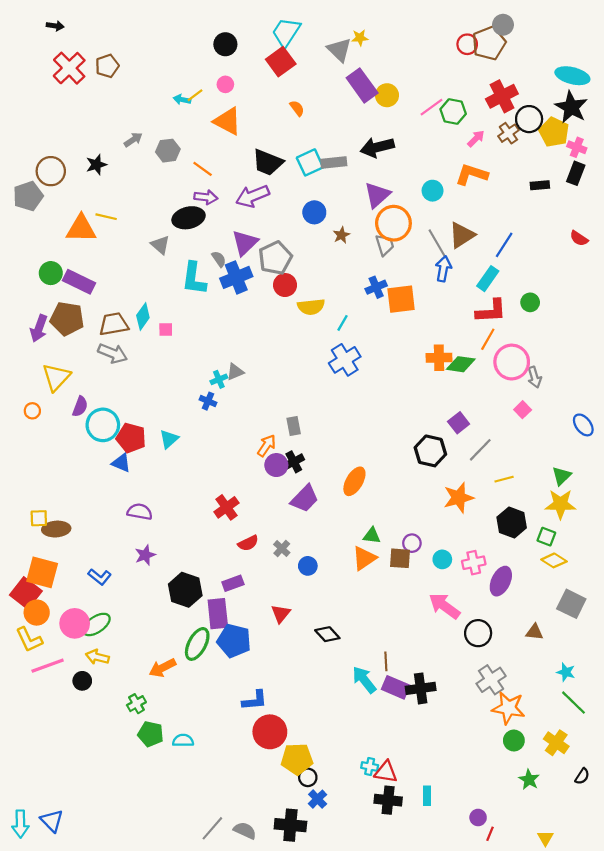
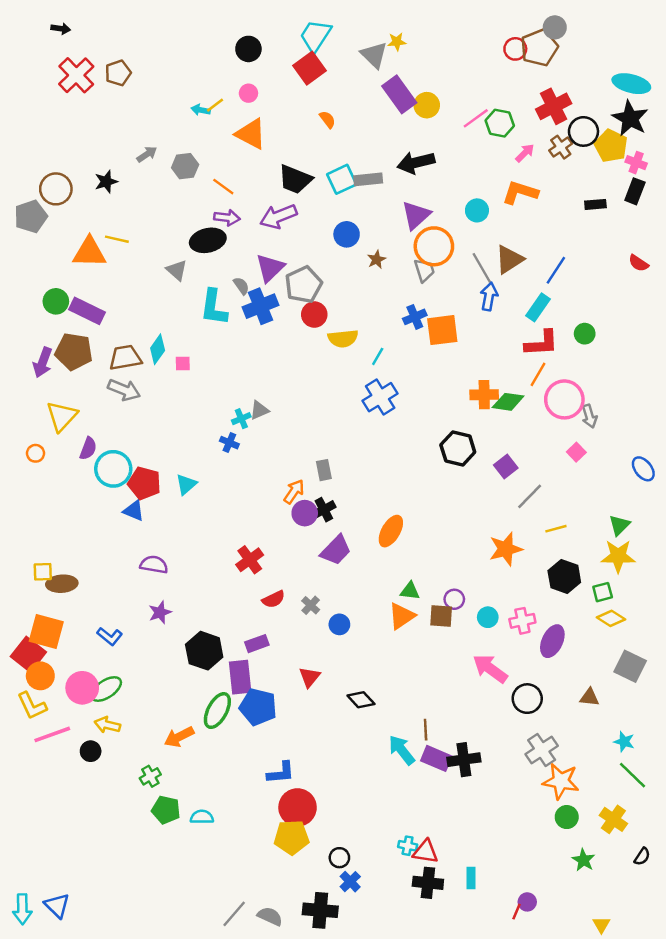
black hexagon: (430, 451) -> (458, 449), moved
green square: (546, 537) -> (603, 592), turned -36
yellow pentagon: (297, 759) -> (292, 837), moved
red line: (490, 834) -> (516, 912), moved

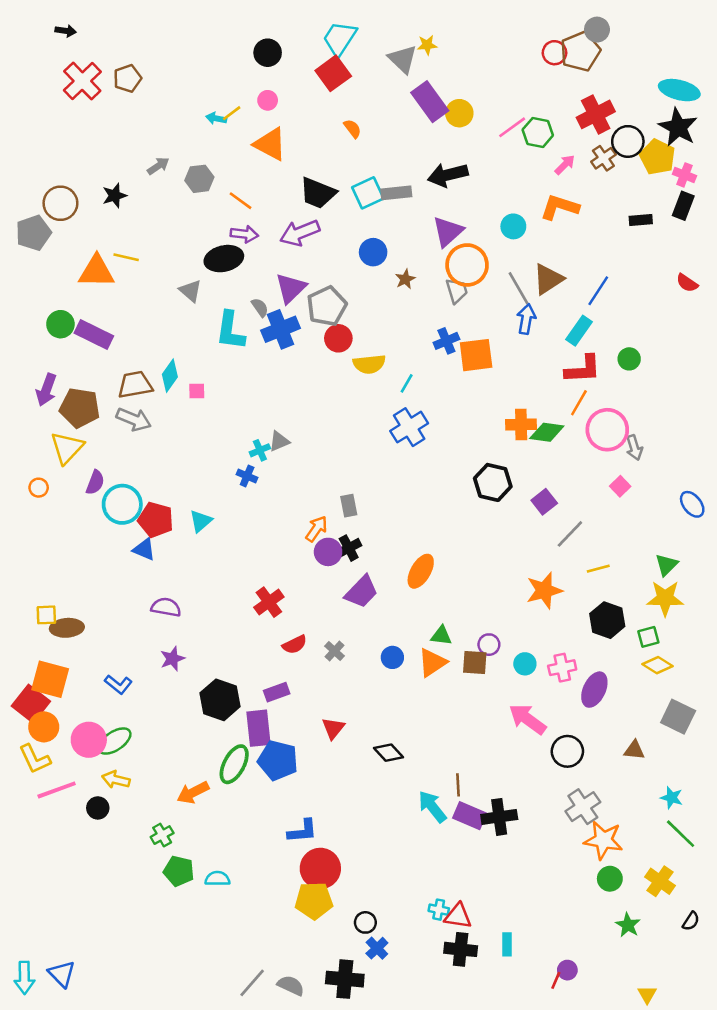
brown pentagon: (74, 352) -> (80, 408), moved
blue circle: (339, 624) -> (392, 657), moved

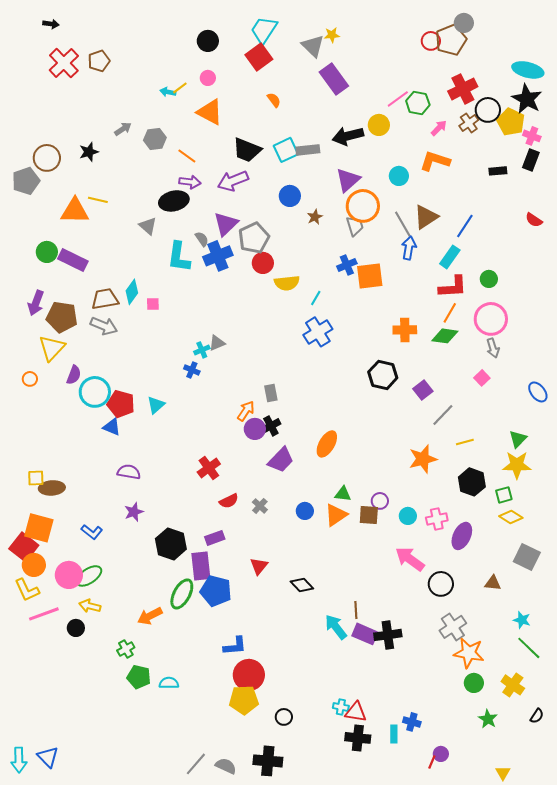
yellow circle: (459, 113) -> (379, 125), moved
pink circle: (607, 430) -> (491, 319), moved
green diamond: (547, 432) -> (445, 336), moved
blue cross: (377, 948) -> (412, 722), moved, turned -30

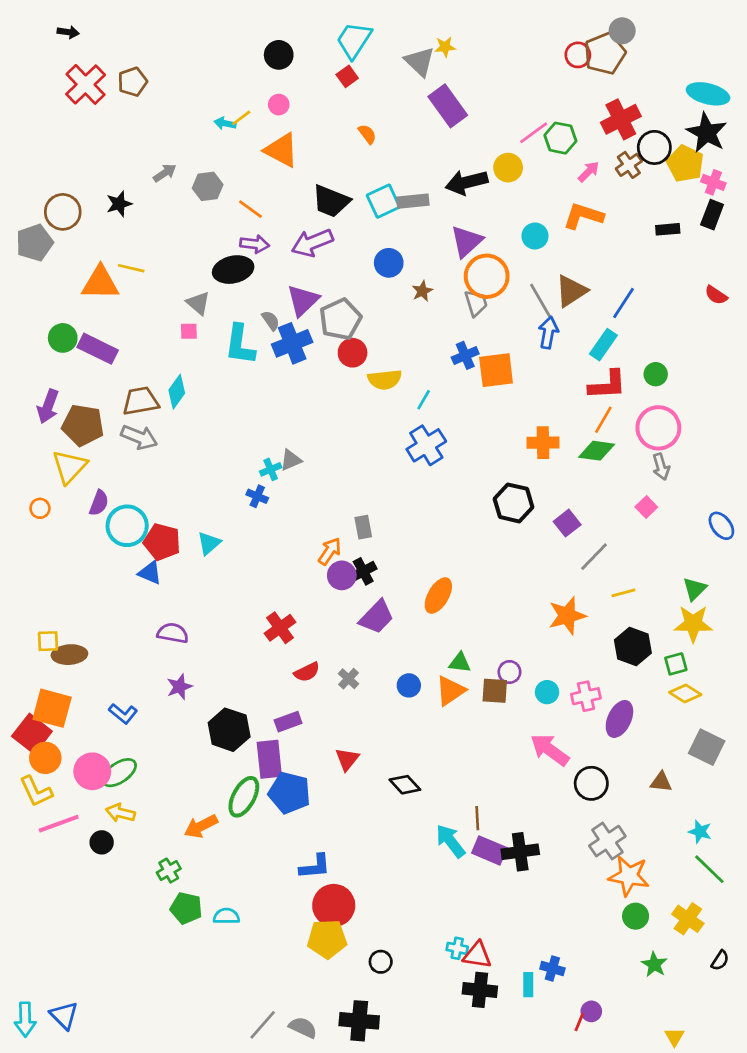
red square: (259, 57) -> (347, 76), size x0.6
pink square: (153, 304) -> (189, 331), moved

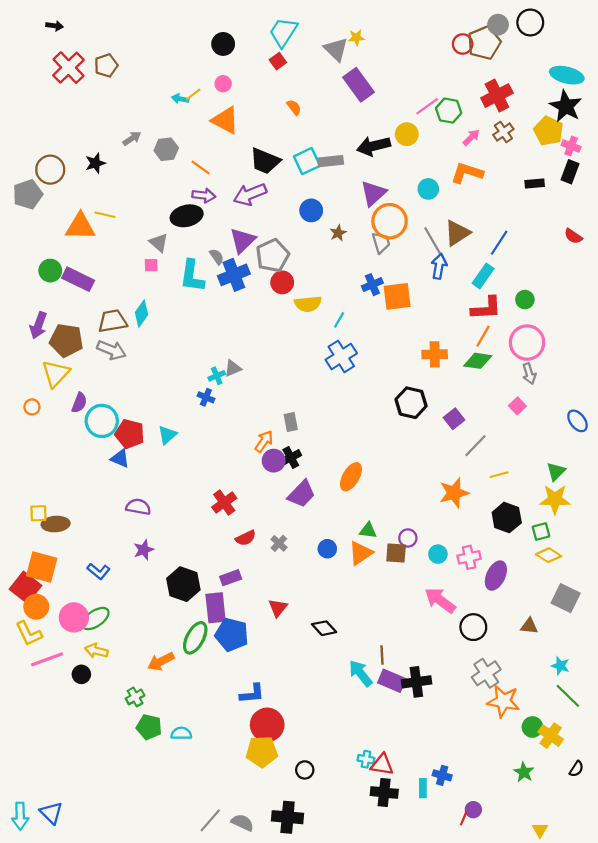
black circle: (654, 147) -> (530, 23), moved
green circle: (636, 916) -> (532, 727), moved

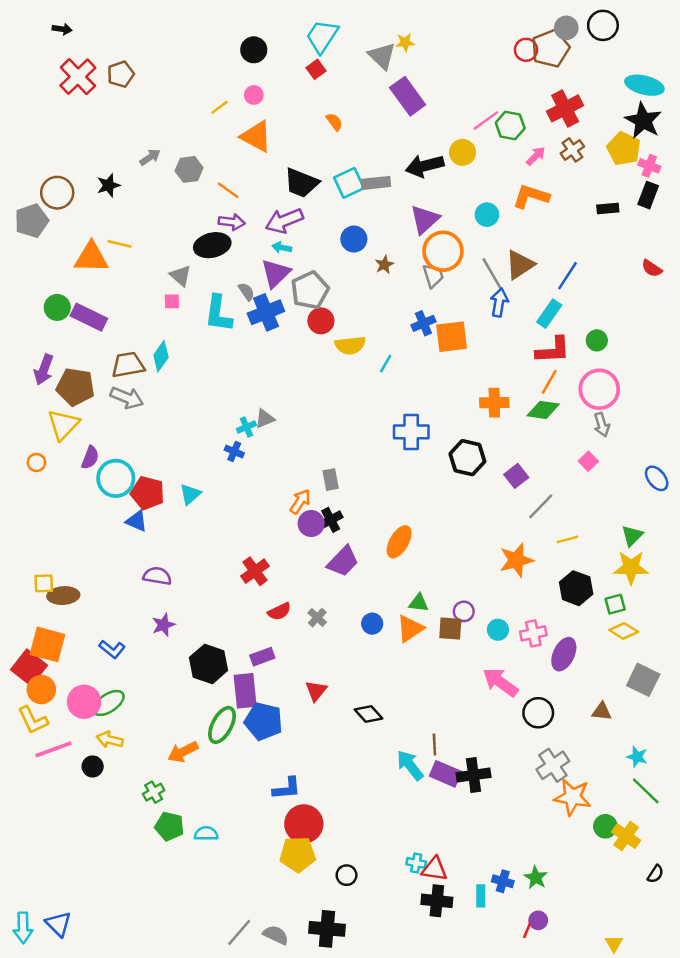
cyan arrow: (180, 99) -> (282, 248), moved
blue cross: (341, 356) -> (411, 432), moved, turned 32
green star: (524, 772) -> (536, 878), moved

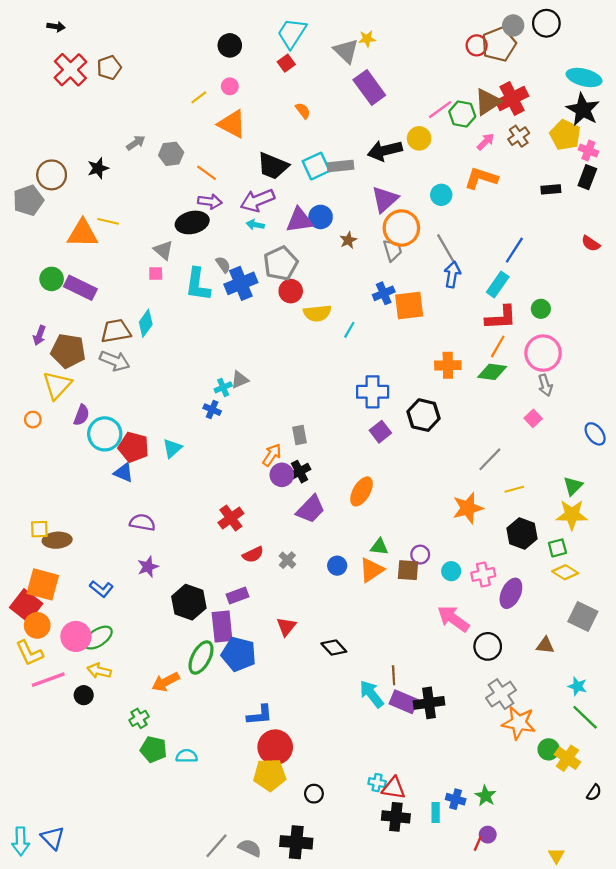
brown triangle: (520, 265) -> (488, 102), moved
purple triangle: (276, 273) -> (300, 220), moved, turned 36
purple arrow: (44, 370) -> (39, 335), size x0.7
purple square: (516, 476) -> (380, 432), moved

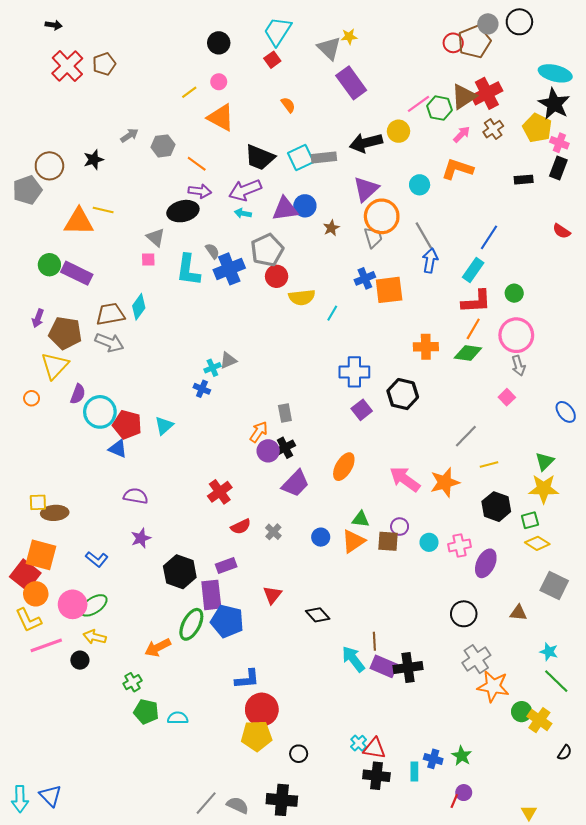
pink arrow: (453, 619) -> (405, 479), moved
cyan cross: (377, 783) -> (359, 743), turned 35

